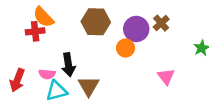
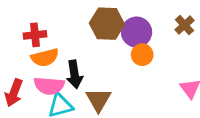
orange semicircle: (43, 17) -> (45, 57), moved, turned -60
purple circle: (136, 29) -> (137, 32), moved
pink semicircle: (47, 74) -> (49, 86), size x1.5

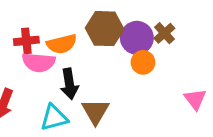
brown cross: (184, 25) -> (164, 33), moved
orange semicircle: (45, 57) -> (62, 44), moved
pink semicircle: (49, 86) -> (39, 62), moved

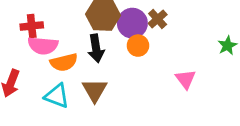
orange semicircle: (62, 44) -> (64, 62), moved
black arrow: (69, 84) -> (96, 48), moved
cyan triangle: (54, 118) -> (57, 96), turned 36

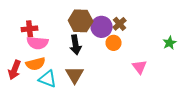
orange circle: (138, 46) -> (114, 43), moved
orange semicircle: (64, 62) -> (36, 64), moved

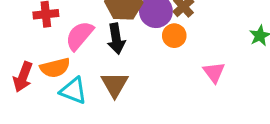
pink semicircle: (38, 43) -> (79, 36), moved, turned 125

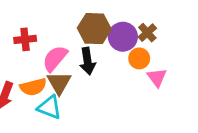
pink triangle: (214, 72) -> (157, 77), moved
brown triangle: (115, 85) -> (59, 83), moved

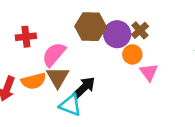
black arrow: (88, 61) -> (84, 87), moved, turned -125
cyan triangle: (50, 107) -> (70, 105), moved

